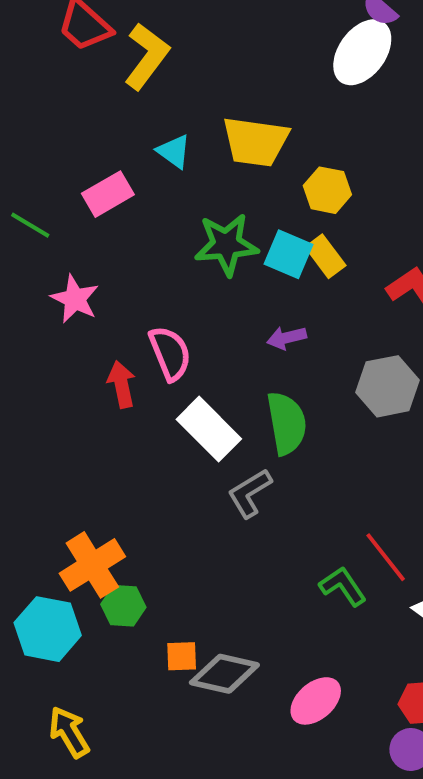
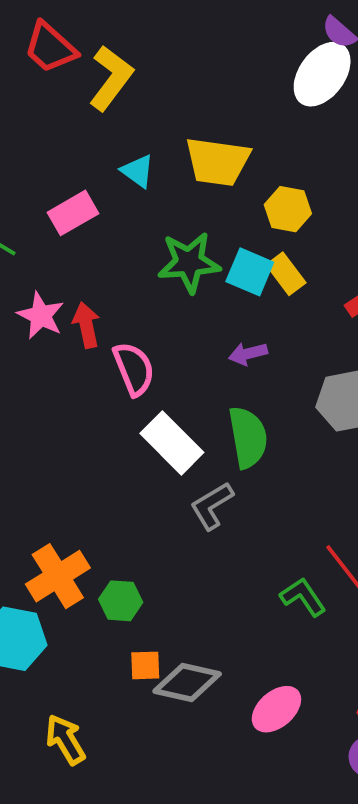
red arrow: (121, 384) -> (86, 325), moved
green hexagon: (123, 606) -> (121, 601), moved
yellow arrow: (69, 732) -> (65, 740), moved

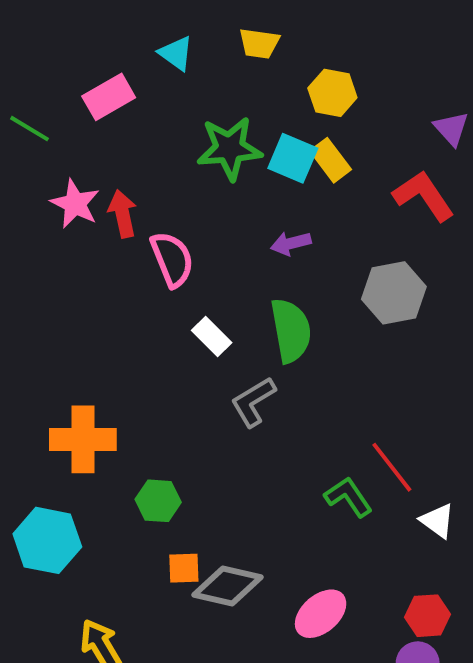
yellow trapezoid: (217, 162) -> (259, 43), size x0.6
white rectangle: (172, 443) -> (212, 336), size x0.6
orange cross: (58, 576) -> (83, 439), moved, turned 32

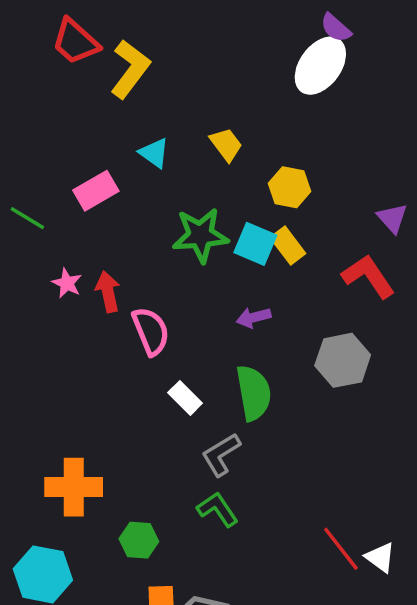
yellow trapezoid: (259, 43) -> (226, 144), turned -135
pink star: (75, 204) -> (67, 283), size x0.7
red line: (392, 467) -> (341, 549), moved
green L-shape: (348, 497) -> (218, 509), moved

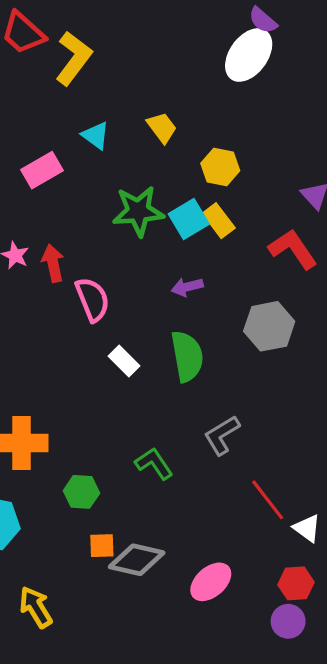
cyan square: (255, 244) -> (189, 219), turned 36
gray L-shape: (221, 455) -> (222, 435), moved
white triangle: (380, 557) -> (307, 528), moved

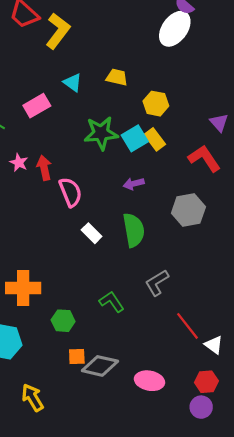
yellow trapezoid: (162, 128) -> (117, 77), turned -40
pink ellipse: (211, 582) -> (150, 381), turned 52

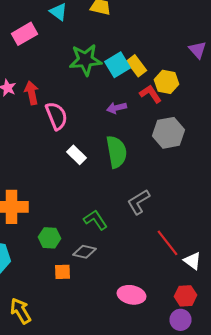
yellow hexagon: (156, 104) -> (166, 82), moved
red L-shape: (204, 158) -> (150, 94), moved, size x0.7
gray diamond: (100, 366) -> (84, 252), moved, size x0.7

